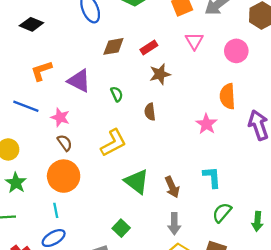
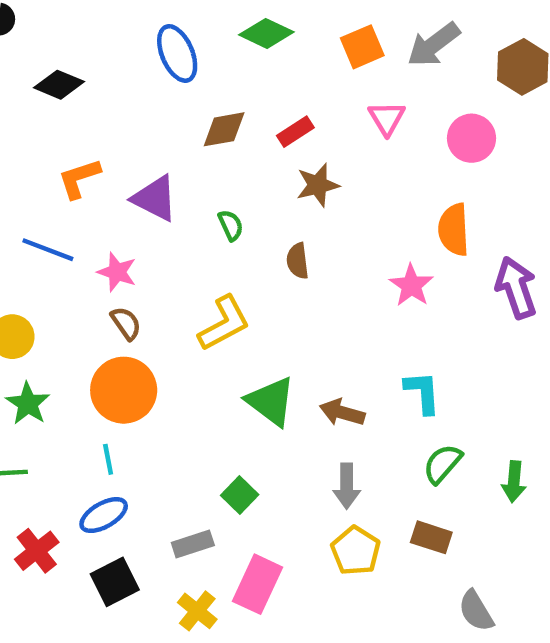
brown arrow: (172, 187) -> (342, 412), turned 130

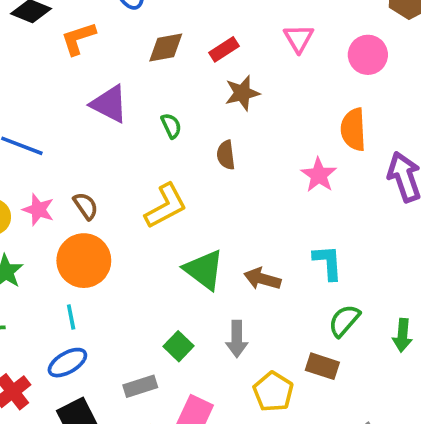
orange L-shape: (79, 178) -> (78, 38), moved
pink star: (117, 272) -> (38, 210), moved
gray arrow: (347, 486) -> (237, 339), moved
brown rectangle: (431, 537) -> (322, 366), moved

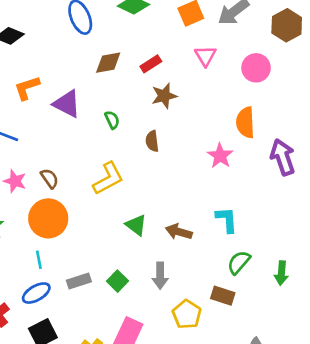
orange L-shape: (78, 38) -> (27, 88), moved
green triangle: (204, 270) -> (136, 225), size x0.7
gray rectangle: (140, 386) -> (79, 281), moved

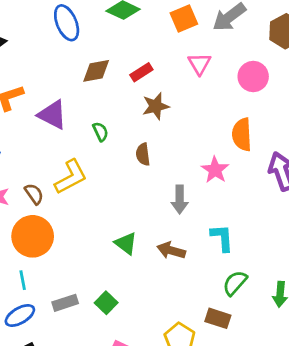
yellow L-shape: (108, 178) -> (71, 177), moved
gray arrow: (160, 276) -> (180, 200), moved

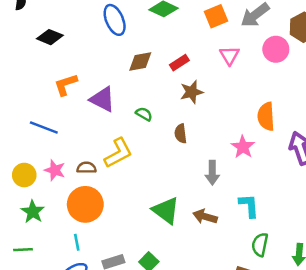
pink circle: (253, 77) -> (276, 49), moved
green semicircle: (100, 132) -> (144, 114), turned -35
brown semicircle: (34, 194) -> (87, 168), turned -54
green triangle: (126, 243) -> (166, 210), size x1.4
green semicircle: (235, 283) -> (260, 245), turned -30

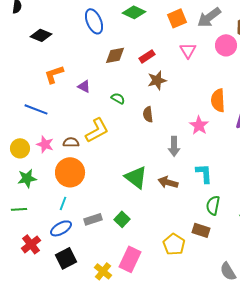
purple triangle: (102, 99) -> (84, 86), size x0.6
green star: (33, 212) -> (27, 178), turned 30
cyan line: (77, 242) -> (63, 203), turned 32

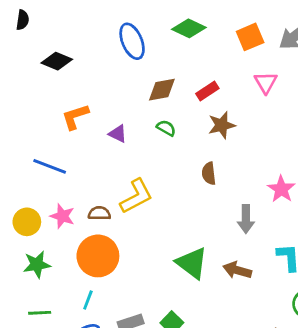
green semicircle: (118, 98) -> (166, 128), moved
green line: (19, 209) -> (40, 313), moved

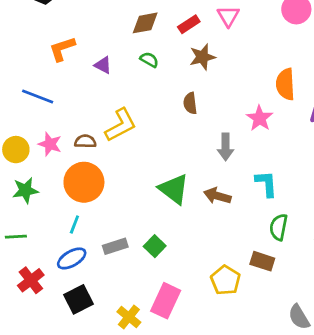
pink triangle: (266, 82) -> (228, 16), moved
green line: (40, 313) -> (16, 237), moved

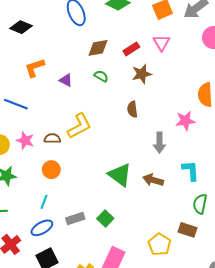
pink star: (260, 118) -> (185, 121), turned 30
orange circle: (84, 182) -> (51, 170), size x0.6

